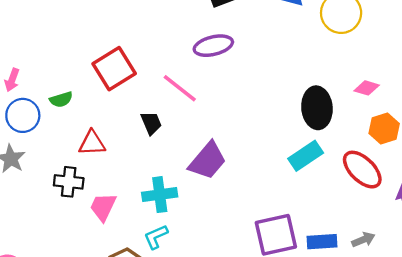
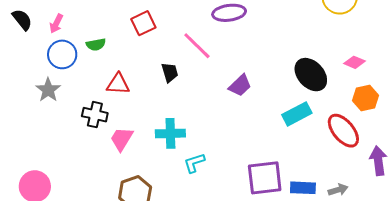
red square: (114, 69) -> (143, 23), size x0.7
black ellipse: (317, 108) -> (311, 75), turned -44
purple trapezoid: (207, 161) -> (240, 86), moved, size x0.7
cyan L-shape: (156, 237) -> (194, 163), moved

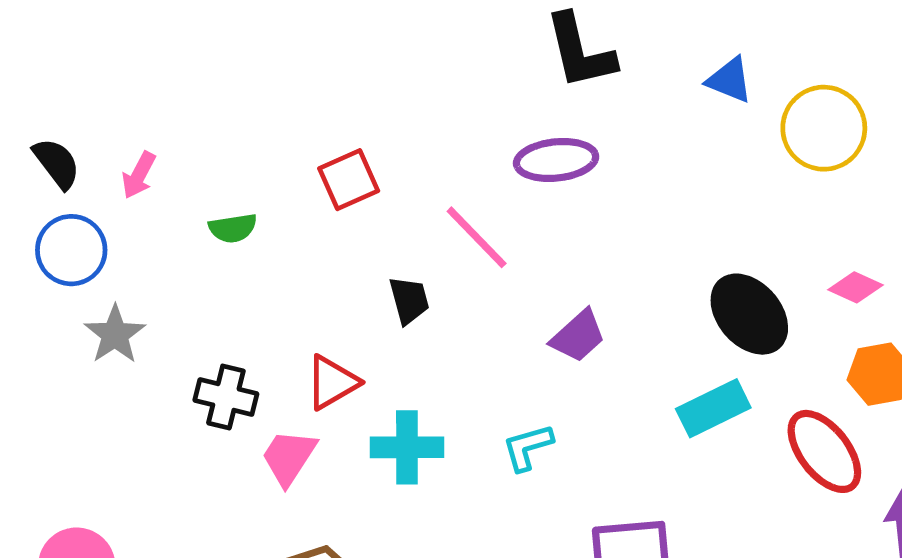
blue circle: (62, 54) -> (71, 250), moved
red triangle: (118, 84) -> (332, 382), moved, turned -35
cyan L-shape: (194, 163) -> (528, 447), moved

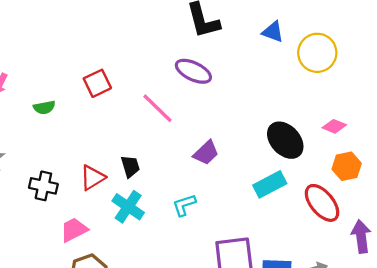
purple ellipse: (556, 160) -> (193, 71), turned 33
black trapezoid: (409, 300) -> (130, 166), moved
cyan cross: (407, 447) -> (128, 207), turned 36
pink trapezoid: (289, 457) -> (74, 230), moved, turned 32

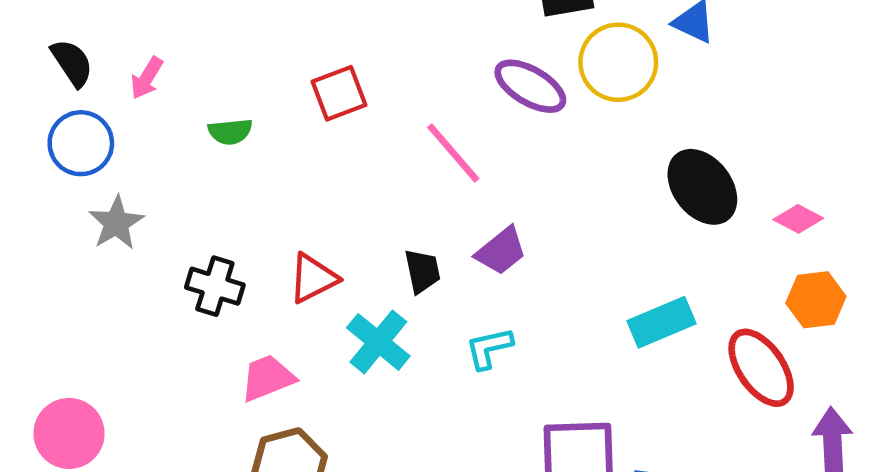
yellow circle: (317, 53) -> (618, 62), moved
black ellipse: (285, 140) -> (702, 187), moved
purple trapezoid: (206, 153) -> (501, 251), moved
black trapezoid: (130, 166) -> (422, 271), moved

